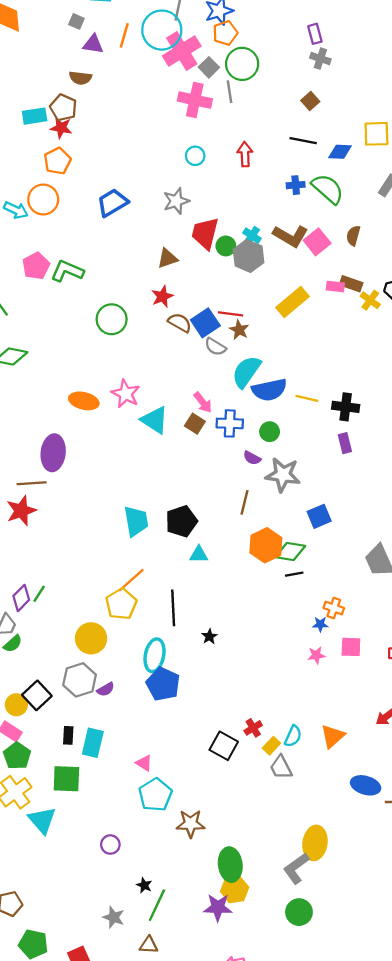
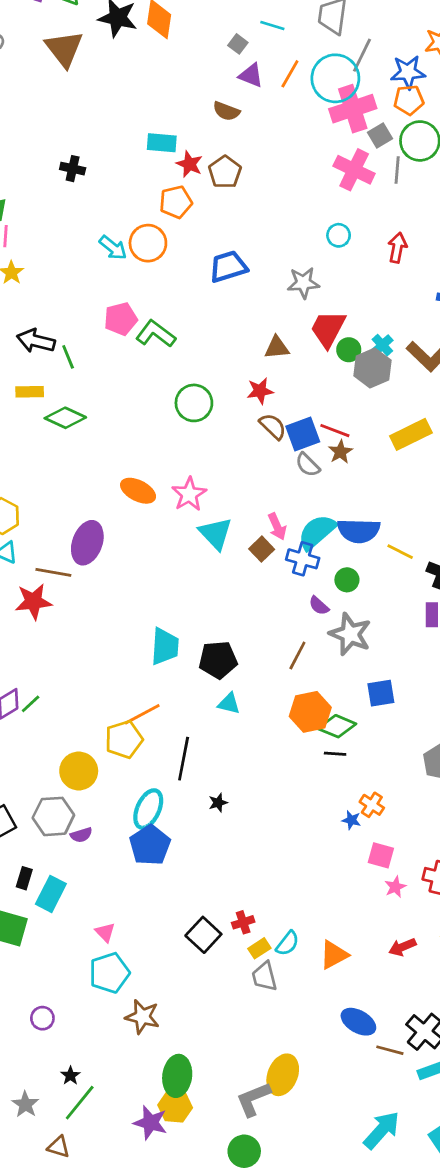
brown pentagon: (63, 108) -> (225, 172), moved
cyan semicircle: (246, 372) -> (317, 532), moved
pink star: (316, 655) -> (395, 887), moved, turned -30

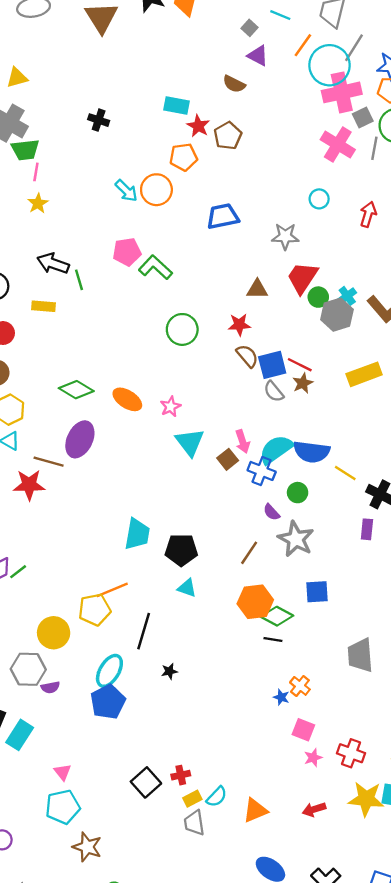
orange line: (290, 74) -> (303, 45), moved
green diamond: (65, 418) -> (76, 390), moved
pink star: (189, 494) -> (170, 407), size x0.7

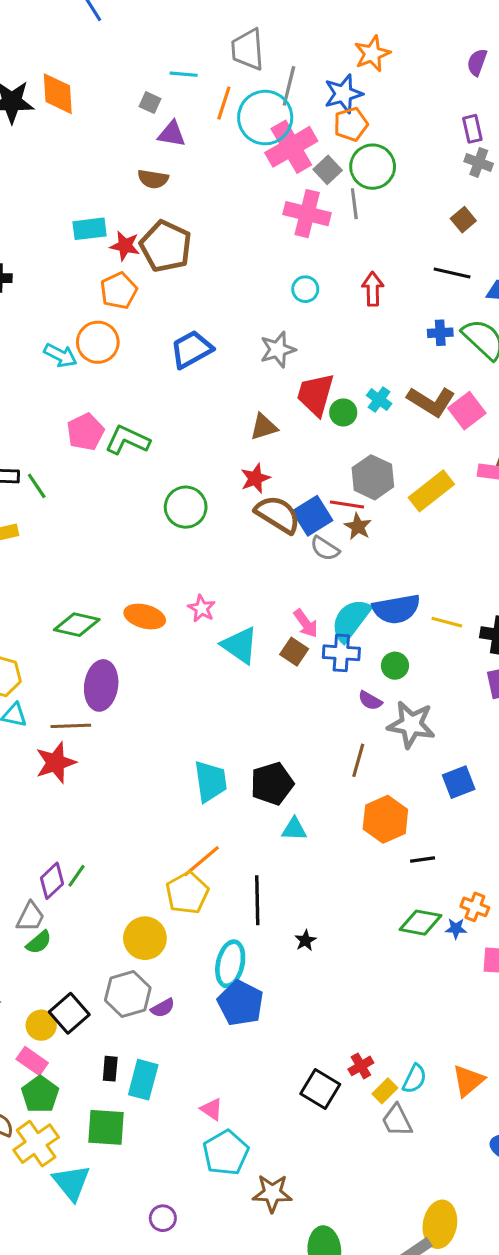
brown pentagon: (228, 136) -> (166, 246), size x1.4
gray hexagon: (337, 315) -> (373, 477), moved
brown semicircle: (247, 356) -> (278, 514), size x1.4
green diamond: (277, 616) -> (421, 923), moved

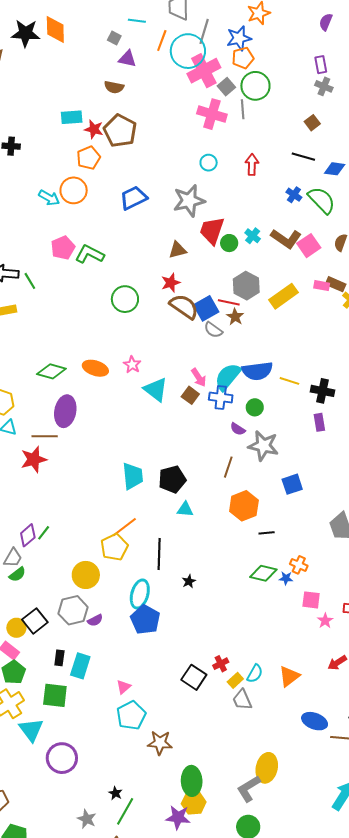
blue cross: (440, 333) -> (294, 195), turned 35
gray star: (278, 350) -> (189, 201), size x1.4
pink triangle: (212, 1109) -> (123, 687), turned 42
purple circle: (163, 1218) -> (62, 758), moved, size x1.8

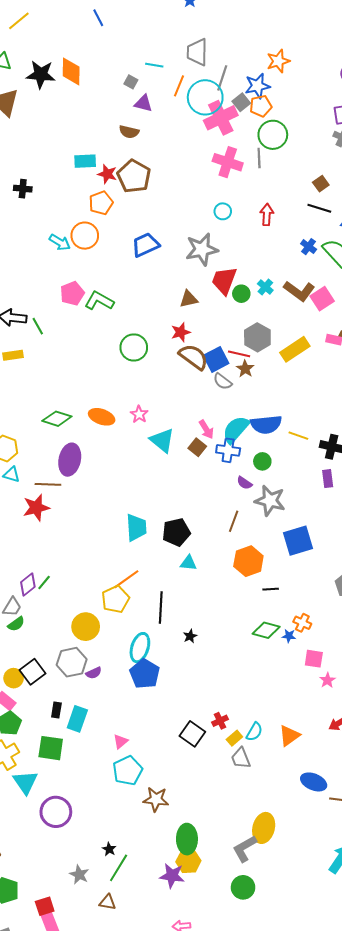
gray square: (226, 87) -> (241, 102), moved
brown square: (312, 123) -> (321, 184), moved
blue square: (292, 484) -> (298, 541), size x1.4

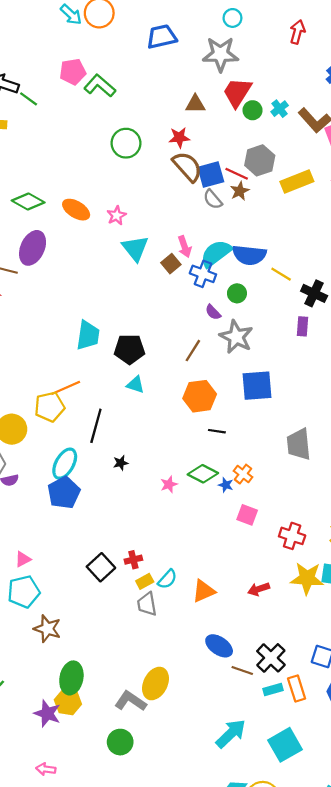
cyan circle: (223, 211) -> (232, 18), moved
green line: (38, 326) -> (29, 99), turned -36
pink star: (327, 680) -> (169, 484), moved
gray L-shape: (245, 849) -> (131, 701), turned 52

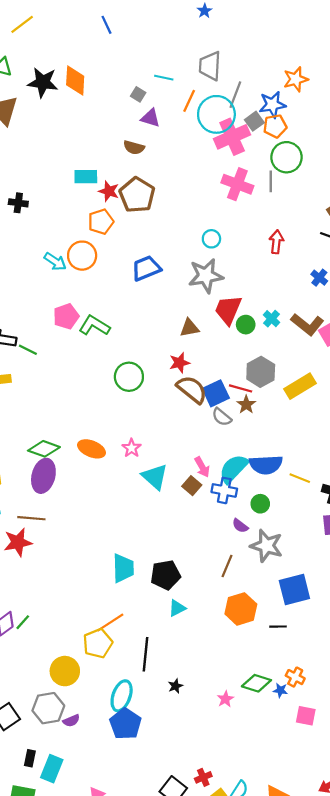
purple ellipse: (33, 248) -> (43, 476), moved
cyan triangle: (135, 385) -> (177, 608), turned -36
black line: (217, 431) -> (278, 627), moved

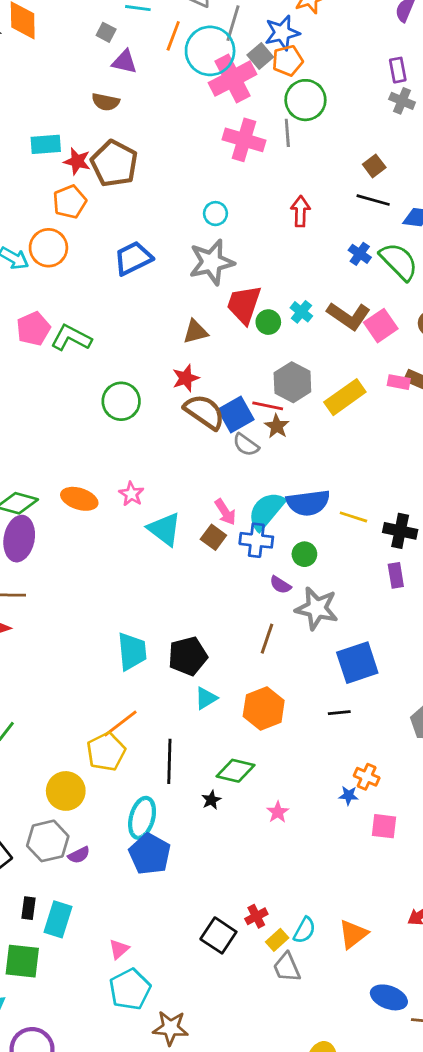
orange hexagon: (241, 609) -> (264, 708), moved
green diamond: (256, 683) -> (236, 771), moved

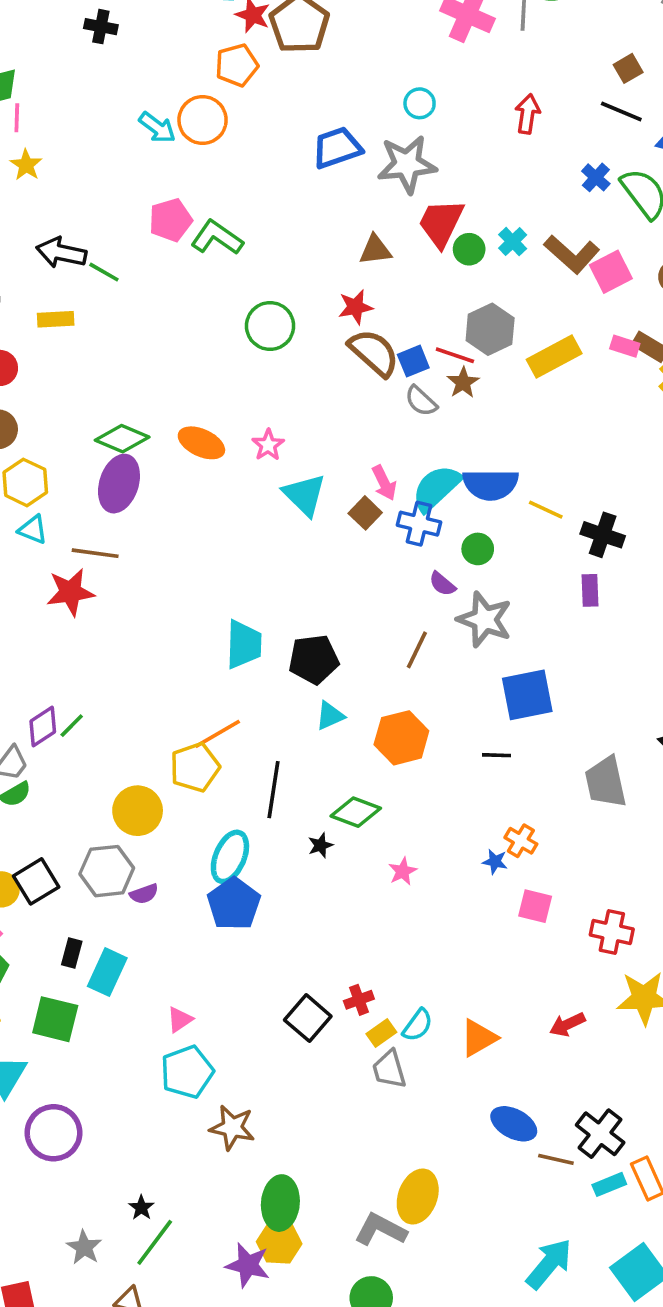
blue trapezoid: (133, 258) -> (337, 148), moved
blue square: (236, 415) -> (413, 361), size x0.7

